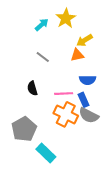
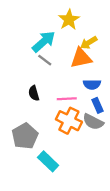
cyan arrow: (42, 25) -> (44, 42), moved, size x1.6
orange triangle: (77, 55) -> (81, 58), size x1.5
blue rectangle: (83, 100) -> (97, 105), moved

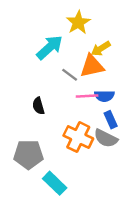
gray line: (45, 60) -> (70, 75), moved
pink line: (67, 99) -> (87, 96), moved
gray pentagon: (25, 136) -> (28, 154), turned 30

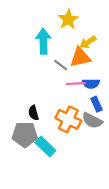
cyan arrow: (50, 47) -> (43, 41), turned -50
black semicircle: (38, 106) -> (34, 113), moved
cyan rectangle: (55, 183) -> (45, 147), moved

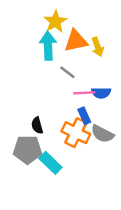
yellow star: (68, 19) -> (55, 22), moved
yellow arrow: (88, 42) -> (98, 47), turned -77
orange triangle: (80, 57) -> (76, 41), moved
blue rectangle: (97, 104) -> (84, 116), moved

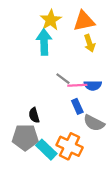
orange triangle: (76, 41) -> (84, 21), moved
gray line: (67, 72) -> (63, 79), moved
orange cross: (76, 133) -> (70, 146), moved

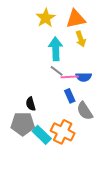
cyan arrow: (44, 42) -> (56, 49), moved
gray semicircle: (94, 123) -> (85, 111), turned 30

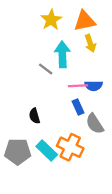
gray line: (57, 71) -> (46, 69), moved
gray pentagon: (23, 124) -> (18, 152), moved

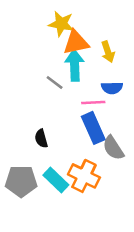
yellow star: (51, 20) -> (61, 24), turned -30
orange triangle: (85, 21) -> (76, 42), moved
blue semicircle: (94, 86) -> (112, 88), moved
blue rectangle: (78, 107) -> (93, 128), size x1.6

